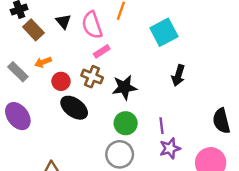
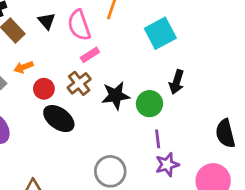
brown cross: (92, 77) -> (79, 83), turned 30
green circle: (126, 123) -> (150, 104), moved

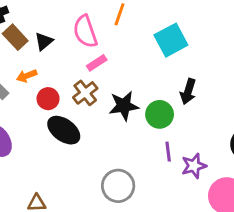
black triangle: (47, 21) -> (44, 41), moved, turned 30
purple star: (167, 165) -> (194, 166), moved

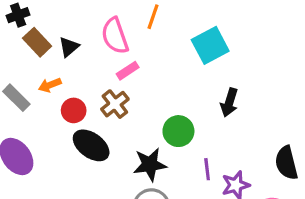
black star: (124, 106) -> (150, 164), moved
green circle: (160, 114) -> (178, 131), moved

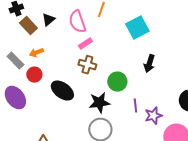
black triangle: (69, 47) -> (48, 20), moved
brown cross: (115, 104) -> (87, 65), moved, turned -36
red circle: (74, 110) -> (34, 75), moved

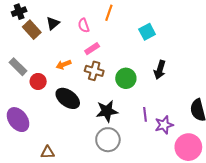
pink semicircle: (77, 22) -> (84, 25), size x0.6
cyan square: (137, 28) -> (147, 32), size x0.7
orange arrow: (36, 53) -> (63, 65), moved
green circle: (117, 82) -> (126, 78), moved
purple ellipse: (15, 98) -> (18, 120), moved

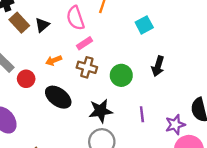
black triangle: (53, 23) -> (42, 25), moved
pink semicircle: (84, 25) -> (75, 18), size x1.5
purple star: (164, 125) -> (175, 125), moved

